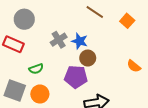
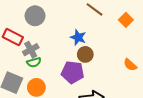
gray circle: (24, 19) -> (35, 16), moved
gray cross: (59, 40) -> (31, 50), moved

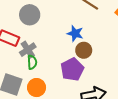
green semicircle: (34, 62) -> (32, 62), turned -72
purple pentagon: (73, 72) -> (72, 69), turned -30

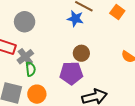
blue star: (75, 33) -> (75, 19), moved
purple pentagon: (72, 69) -> (71, 73), turned 30

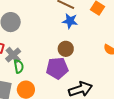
blue star: (75, 19) -> (70, 21), moved

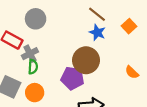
brown circle: (66, 49) -> (86, 60), size x1.6

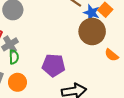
blue star: (97, 32) -> (91, 13), moved
brown circle: (86, 60) -> (92, 32), moved

